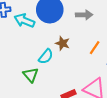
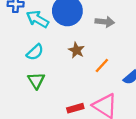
orange line: (95, 48) -> (102, 65), moved
cyan semicircle: (46, 57) -> (35, 52), moved

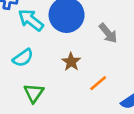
gray arrow: (105, 22) -> (108, 33), turned 36
green triangle: (36, 81) -> (34, 93), moved

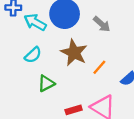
brown star: (71, 62) -> (74, 53), size x1.6
green triangle: (34, 93) -> (46, 83), turned 36

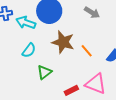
gray arrow: (102, 24) -> (92, 13), moved
orange line: (99, 67) -> (87, 51), turned -72

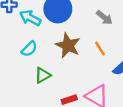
orange line: (87, 51) -> (100, 49), moved

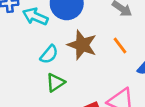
cyan semicircle: (29, 49) -> (49, 54), moved

